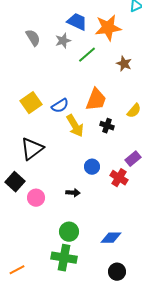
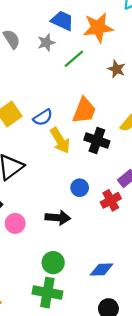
black cross: (107, 126) -> (97, 140), size x1.5
red cross: (119, 178) -> (111, 200), turned 30
black arrow: (73, 193) -> (58, 218), size x1.5

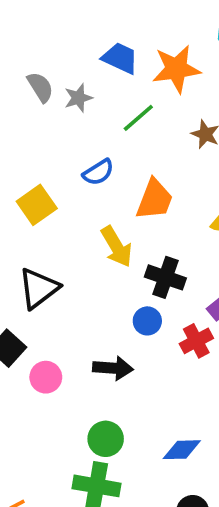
gray star: (46, 43) -> (78, 98), moved
blue semicircle: (43, 117) -> (98, 172), moved
black cross: (97, 140) -> (165, 277), moved

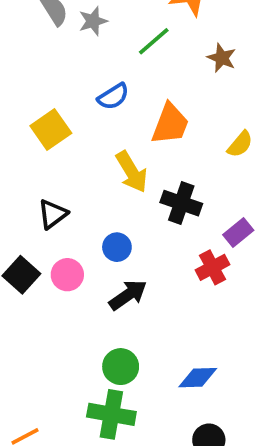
black triangle: (39, 288) -> (53, 214), size x0.7
blue circle: (147, 321) -> (117, 247), moved
black arrow: (113, 368) -> (128, 295), turned -39
pink circle: (46, 377) -> (67, 275), moved

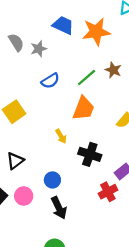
green line: (154, 41) -> (87, 78), moved
blue semicircle: (113, 96) -> (50, 81), moved
yellow arrow: (132, 172) -> (61, 136), size x0.6
black arrow: (128, 295) -> (59, 208), turned 100

